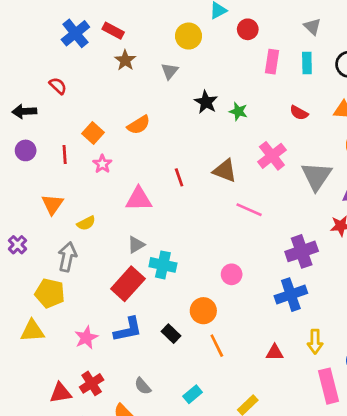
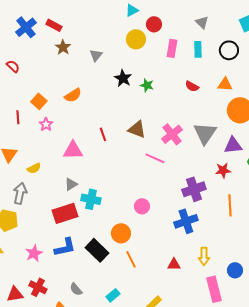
yellow circle: (188, 36) -> (136, 39), moved
pink cross: (272, 156) -> (172, 134), moved
red rectangle: (128, 284) -> (65, 213), turned 30
black rectangle: (171, 334) -> (97, 250), size x1.6
red cross: (92, 383) -> (38, 287), turned -30

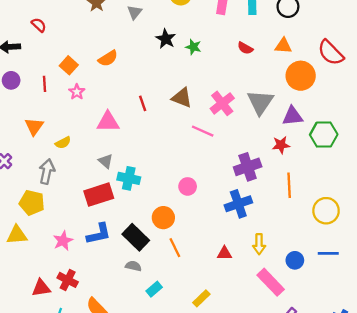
gray triangle: (71, 184) -> (106, 161), turned -48
gray semicircle: (76, 289) -> (133, 266), moved, turned 144
pink rectangle: (214, 289) -> (271, 282), turned -30

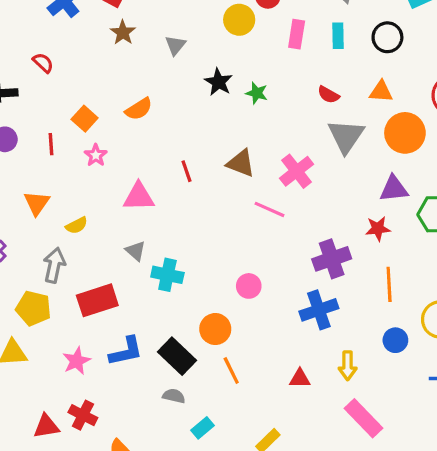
gray triangle: (260, 102) -> (346, 136), moved
red rectangle: (99, 195) -> (97, 300), moved
blue circle: (295, 260) -> (395, 340), moved

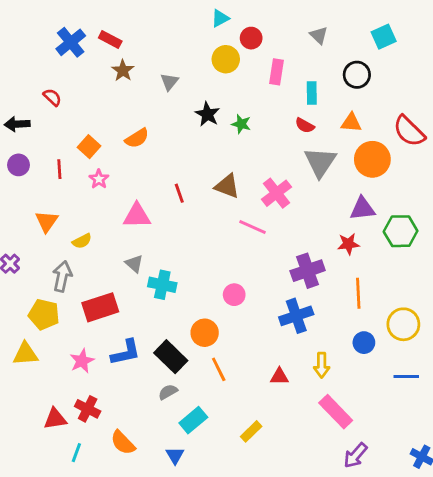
cyan rectangle: (338, 36) -> (312, 93), moved
gray semicircle: (174, 396) -> (168, 392), turned -42
cyan rectangle: (203, 428) -> (193, 420), size x1.4

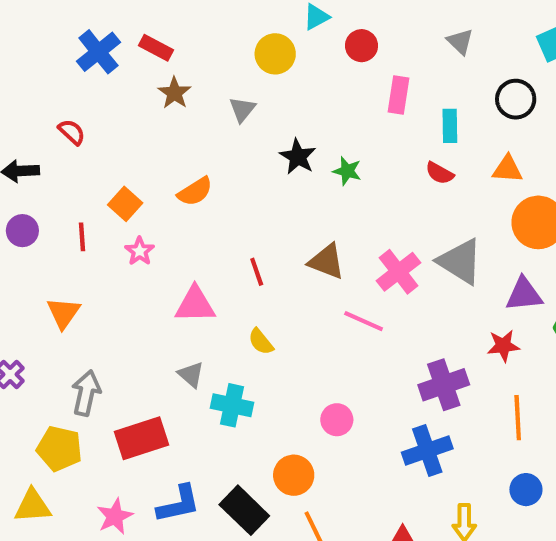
yellow circle: (226, 59) -> (275, 54), moved
gray triangle: (320, 162) -> (460, 261), moved, turned -32
yellow semicircle: (82, 241) -> (261, 342), moved, turned 78

